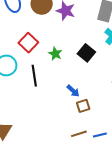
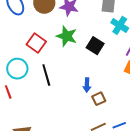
green star: (55, 54) -> (67, 36), moved, size x1.5
blue arrow: (73, 91) -> (87, 85), turned 56

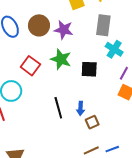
black square: (95, 46) -> (89, 69), turned -30
black line: (46, 75) -> (58, 108), moved

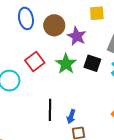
black square: (89, 69) -> (92, 63), moved

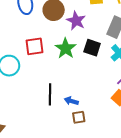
red square: (35, 62) -> (34, 46), turned 30
blue arrow: (71, 116) -> (71, 101), turned 88

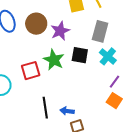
purple star: (76, 21) -> (60, 31), turned 30
red square: (34, 46) -> (31, 71), moved

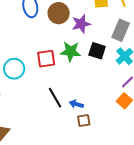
green star: (54, 60) -> (71, 52), turned -30
black line: (45, 108) -> (55, 98), turned -30

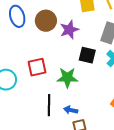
green star: (71, 52) -> (67, 78), moved
black line: (55, 98) -> (49, 105), turned 35

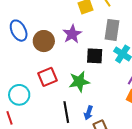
brown circle: (46, 21) -> (44, 41), moved
blue arrow: (71, 110) -> (88, 113), turned -72

